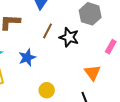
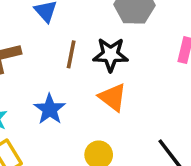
orange triangle: (92, 73) -> (113, 97), moved

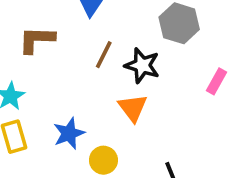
blue star: (50, 109) -> (69, 133), moved

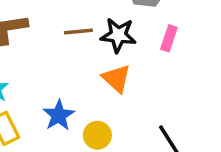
brown line: (104, 55) -> (78, 31), turned 68
pink rectangle: (217, 81) -> (169, 38), moved

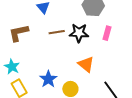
orange triangle: (117, 78) -> (86, 64), moved

